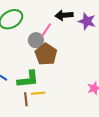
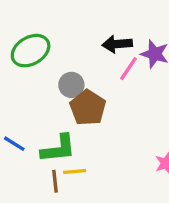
pink line: (46, 30) -> (129, 69), moved

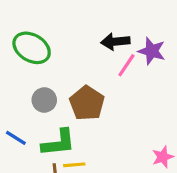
green ellipse: (31, 51) -> (32, 48), turned 60
gray circle: (71, 85) -> (44, 100), moved

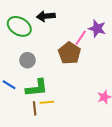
black arrow: (115, 42) -> (46, 16), moved
brown pentagon: (87, 103) -> (69, 53), moved

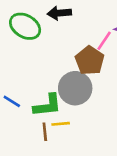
gray circle: (27, 60) -> (75, 88), moved, size x1.6

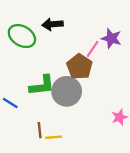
green L-shape: (47, 105) -> (42, 85), moved
yellow line: (61, 124) -> (54, 137), moved

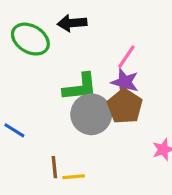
purple star: (111, 38) -> (125, 82), moved
brown pentagon: (80, 67) -> (125, 106), moved
green L-shape: (42, 85) -> (80, 87), moved

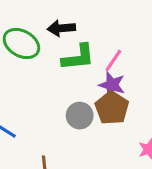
green L-shape: (80, 87) -> (78, 57), moved
gray circle: (91, 114) -> (80, 116), size x0.7

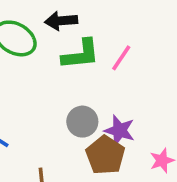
purple star: (112, 85) -> (119, 130), moved
brown pentagon: (112, 108) -> (105, 155), moved

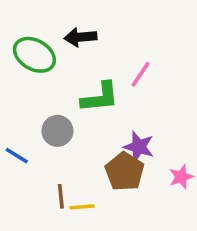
green L-shape: (81, 54) -> (100, 97), moved
gray circle: (82, 122) -> (57, 131), moved

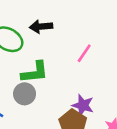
green L-shape: (100, 97) -> (35, 72), moved

